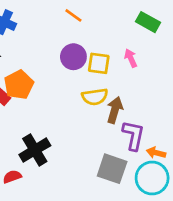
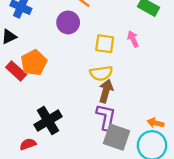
purple circle: (73, 57) -> (68, 22), moved
brown arrow: (115, 110) -> (106, 91), moved
purple L-shape: (133, 135) -> (106, 117), moved

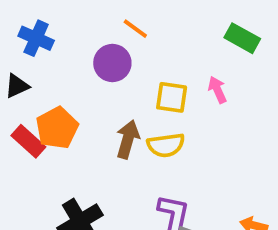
brown arrow: (106, 91) -> (128, 139), moved

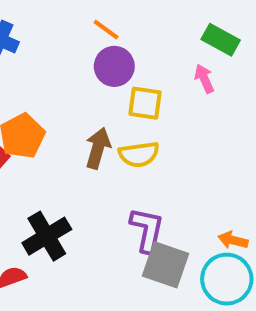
purple circle: (112, 63) -> (114, 66), moved
pink arrow: (217, 90) -> (204, 79), moved

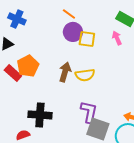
yellow square: (145, 103) -> (87, 39), moved
black cross: (47, 236) -> (40, 115), turned 35

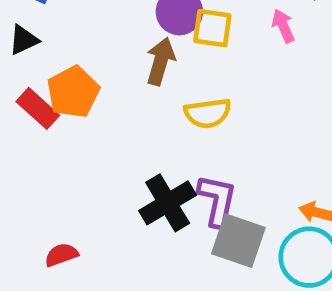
brown arrow: (65, 72) -> (160, 61), moved
black cross: (40, 115) -> (168, 203), moved, turned -35

